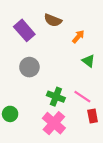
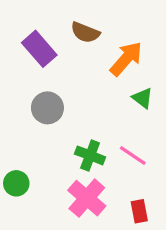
orange arrow: (78, 37) -> (126, 59), size x1.6
red rectangle: (93, 116) -> (139, 211), moved

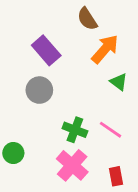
brown semicircle: (85, 32) -> (87, 19), moved, turned 35
purple rectangle: (39, 49) -> (46, 50), moved

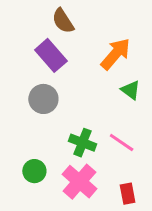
brown semicircle: (87, 19) -> (63, 21), moved
green circle: (13, 153) -> (34, 171), moved

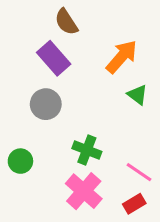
pink line: (122, 143) -> (139, 172), moved
green circle: (34, 171) -> (20, 161), moved
red rectangle: (128, 194) -> (134, 204), turned 70

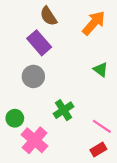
orange arrow: (122, 57) -> (94, 23), moved
green cross: (87, 150) -> (64, 110), turned 36
pink cross: (84, 191) -> (35, 140), moved

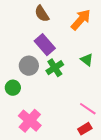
purple rectangle: (39, 43) -> (45, 45), moved
green cross: (64, 110) -> (55, 68), moved
green circle: (15, 118) -> (13, 88), moved

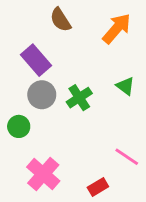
purple rectangle: (45, 45) -> (36, 60), moved
red rectangle: (85, 129) -> (98, 187), moved

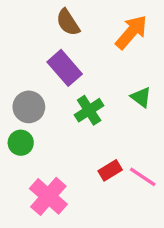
purple rectangle: (36, 60) -> (65, 68), moved
gray circle: (42, 95) -> (29, 107), moved
red rectangle: (98, 187) -> (110, 170), moved

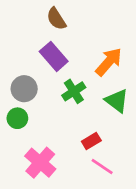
orange arrow: (131, 32) -> (109, 62), moved
green triangle: (141, 97) -> (117, 101), moved, size x1.4
pink line: (143, 177) -> (102, 167), moved

